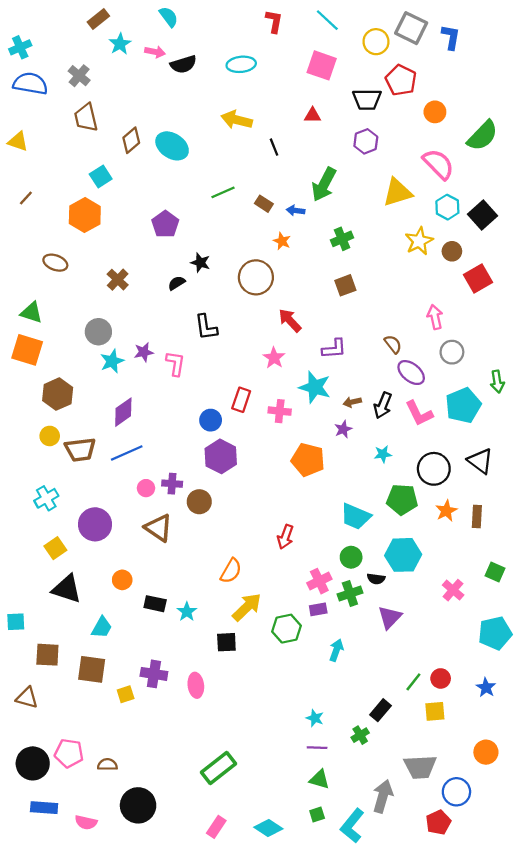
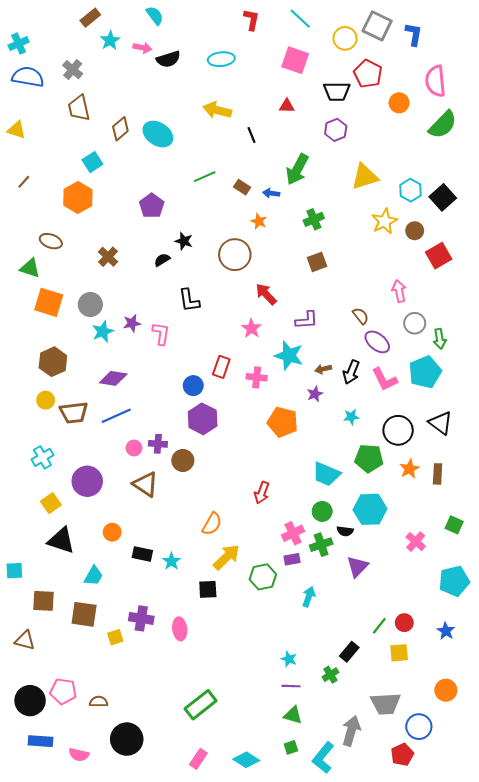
pink semicircle: (438, 164) -> (435, 81), moved, turned -140
green triangle: (32, 312) -> (30, 268), moved
orange square: (27, 350) -> (49, 302), moved
green arrow: (497, 382) -> (440, 339), moved
purple diamond: (123, 412) -> (113, 378), turned 44

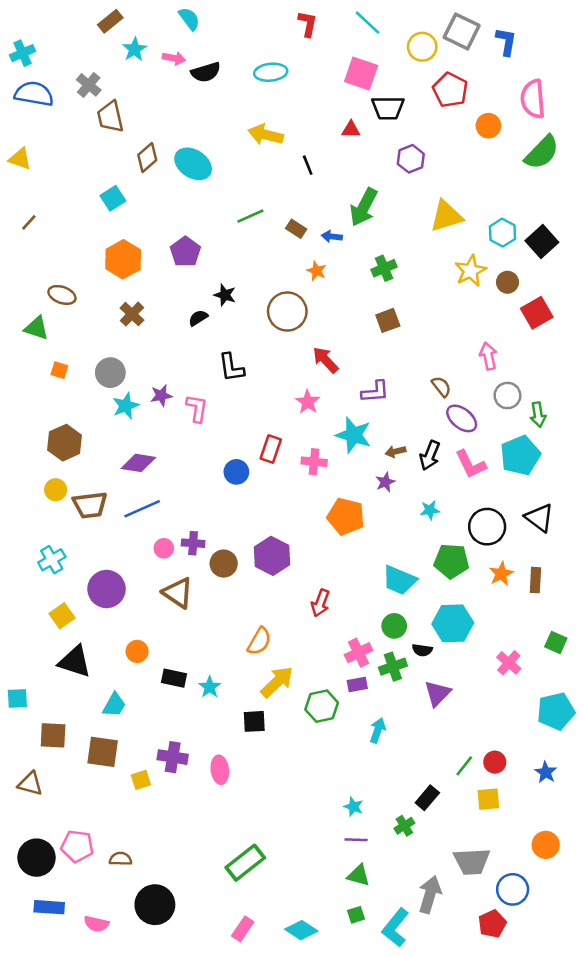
black trapezoid: (337, 91) -> (388, 108), moved
brown trapezoid: (79, 108) -> (110, 117), moved
orange hexagon: (78, 197) -> (123, 259), moved
orange square: (49, 302) -> (59, 370), size x0.5
purple hexagon: (203, 419) -> (272, 556), moved

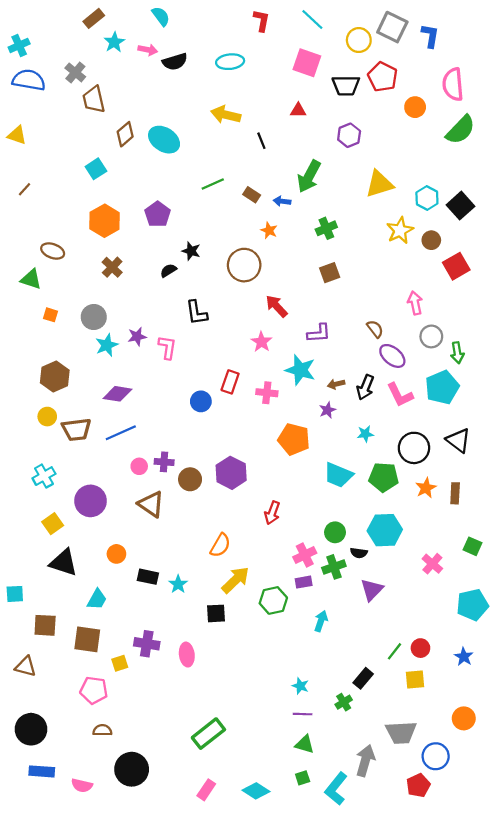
black trapezoid: (388, 108) -> (346, 85), moved
cyan trapezoid: (399, 580) -> (338, 475), moved
pink pentagon: (77, 846) -> (94, 690), moved

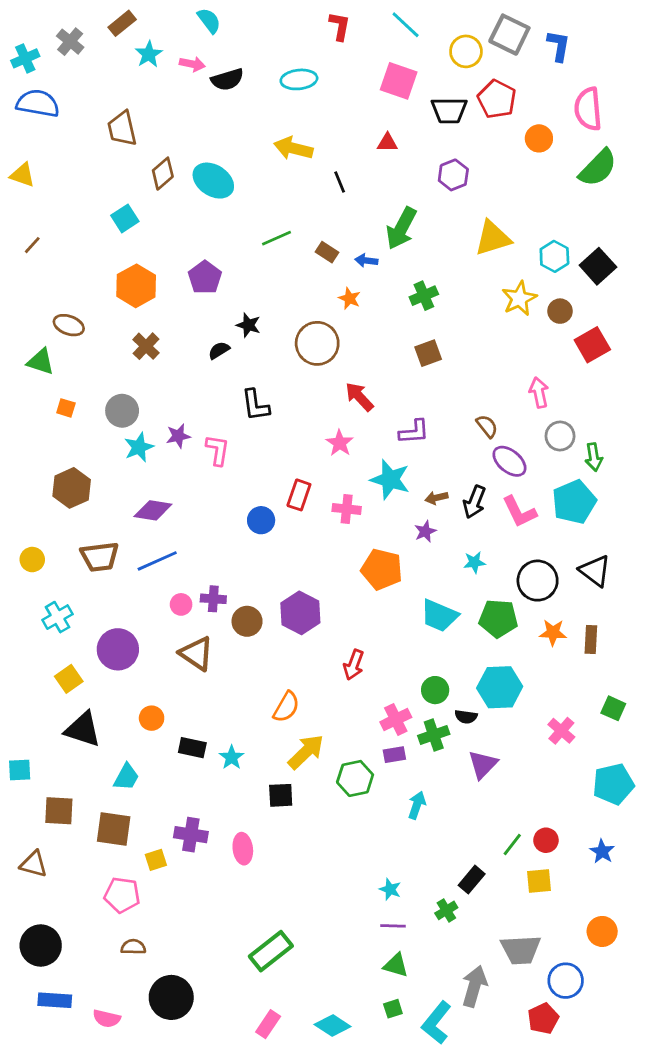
gray cross: (75, 72) -> (70, 42), moved
yellow circle: (47, 417) -> (32, 560), moved
orange star: (426, 488) -> (553, 633), turned 30

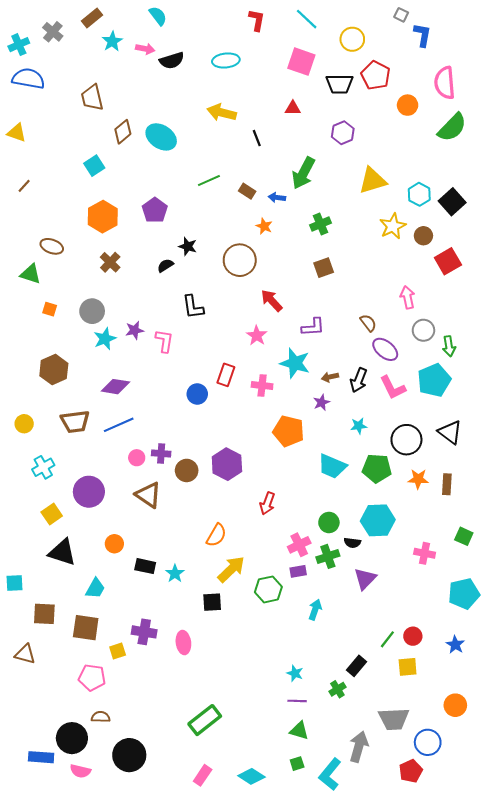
gray square: (509, 35) -> (401, 15), moved, size x0.5
pink cross: (561, 731) -> (425, 553), turned -30
black circle: (41, 946) -> (72, 738), moved

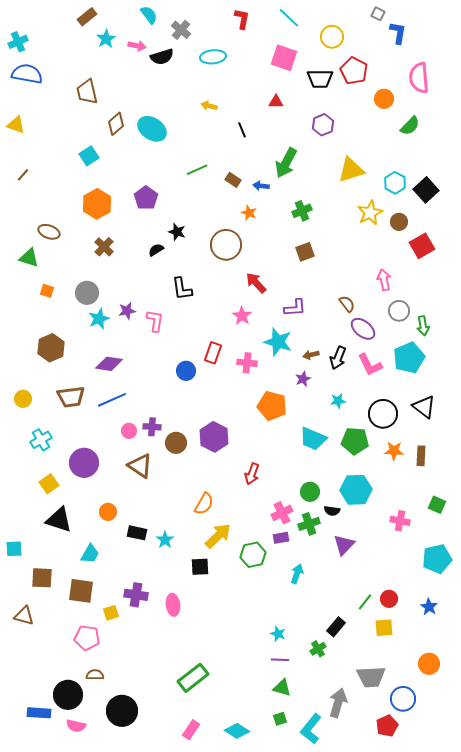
gray cross: (53, 32) -> (181, 30), moved
yellow arrow: (222, 113) -> (209, 106), size x0.6
green semicircle: (452, 127) -> (410, 126), moved, size x0.7

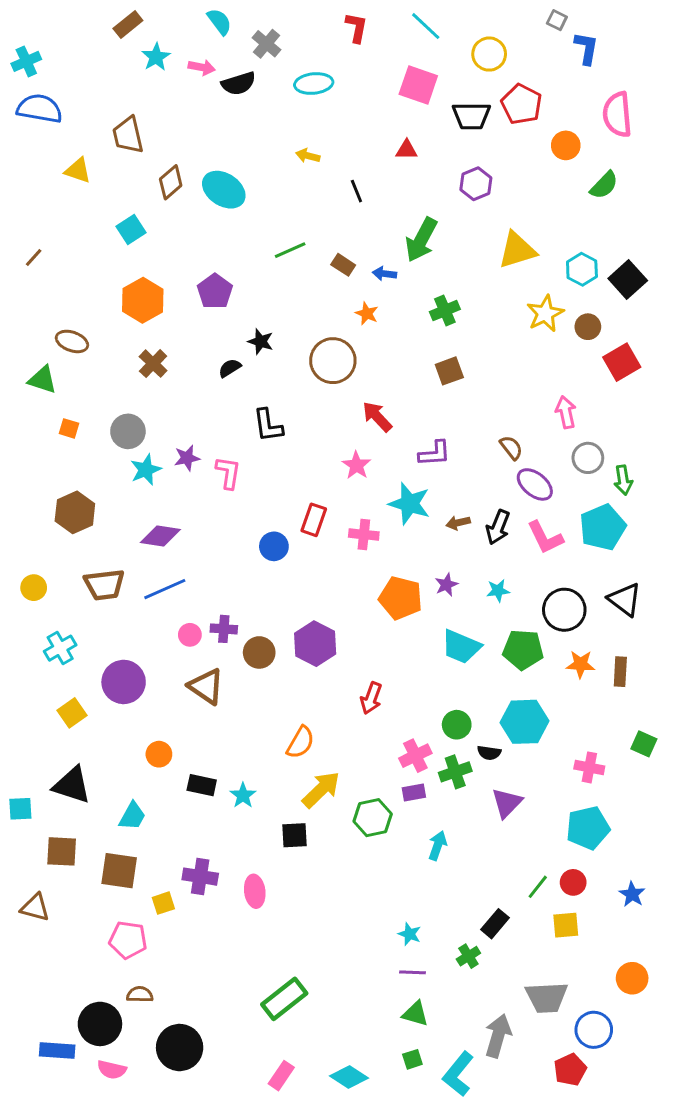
yellow triangle: (16, 125) -> (78, 170), moved
purple star: (303, 379) -> (446, 585), moved
black triangle: (59, 520) -> (72, 785), moved
cyan pentagon: (437, 559) -> (588, 828), moved

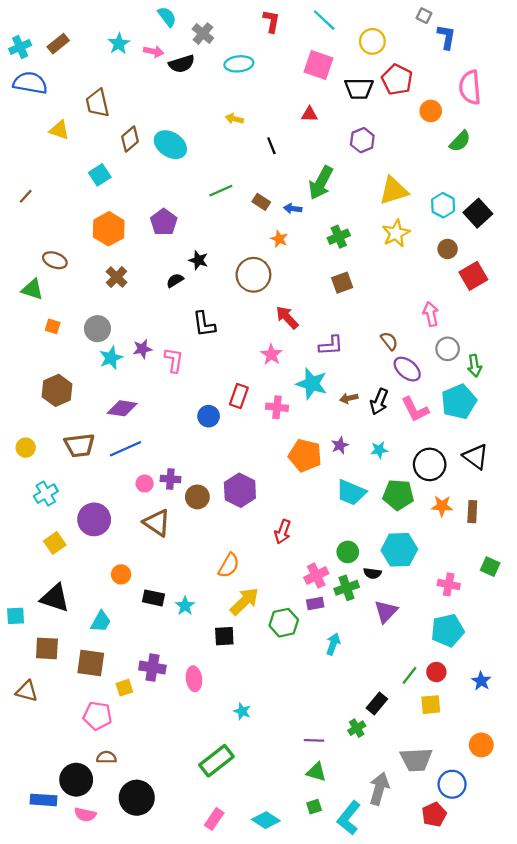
brown rectangle: (128, 25) -> (58, 44), moved
yellow star: (545, 313) -> (396, 233), moved
cyan star: (410, 934) -> (242, 711), moved

